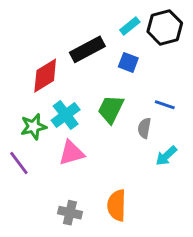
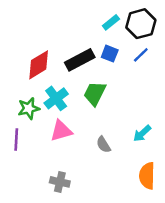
black rectangle: (87, 49) -> (80, 60), moved
blue line: (165, 105) -> (141, 55), moved, turned -63
gray semicircle: (144, 128) -> (103, 145), moved, turned -42
purple line: (19, 163) -> (16, 140), turned 40
orange semicircle: (117, 205) -> (147, 176), moved

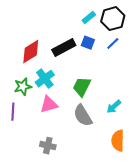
green trapezoid: (95, 93) -> (82, 87), moved
gray semicircle: (103, 145) -> (83, 116), size x1.6

